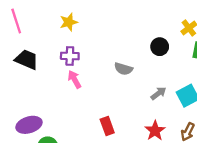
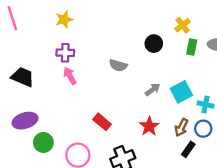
black trapezoid: (27, 59) -> (23, 77), moved
red rectangle: (107, 126) -> (102, 122), turned -30

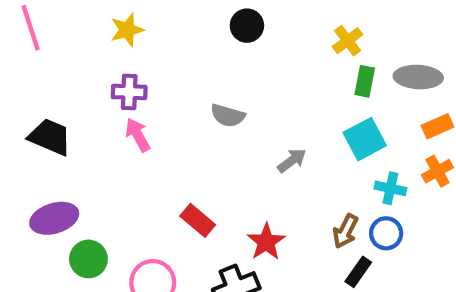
black circle: (154, 44) -> (247, 26), moved
cyan square: (181, 92) -> (365, 139), moved
red star: (149, 126) -> (266, 242), moved

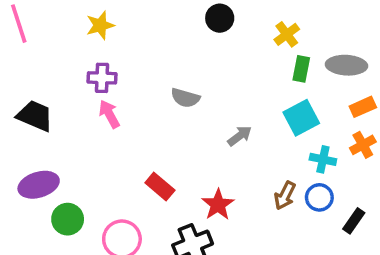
black circle: (247, 26) -> (220, 18), moved
black rectangle: (358, 272) -> (354, 221), moved

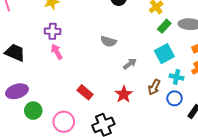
green rectangle: (301, 69) -> (164, 26), turned 32
gray semicircle: (185, 98) -> (108, 41), moved
brown arrow: (285, 196) -> (154, 87), moved
red star: (218, 205) -> (124, 94), moved

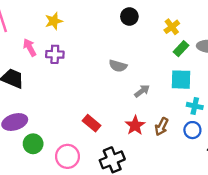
pink arrow: (57, 52) -> (30, 47), moved
cyan square: (164, 54) -> (181, 80), turned 30
brown arrow: (154, 87) -> (161, 127), moved

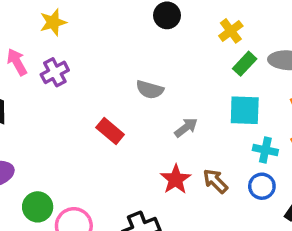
purple cross: (55, 54) -> (55, 72), turned -30
red rectangle: (92, 123) -> (110, 131), moved
brown arrow: (161, 127) -> (215, 181), turned 108
green circle: (33, 144) -> (38, 207), moved

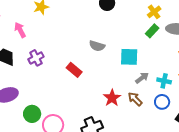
yellow cross: (231, 31) -> (154, 12), moved
purple cross: (55, 72) -> (36, 58), moved
cyan square: (245, 110) -> (129, 57), moved
gray arrow: (186, 128) -> (142, 78), moved

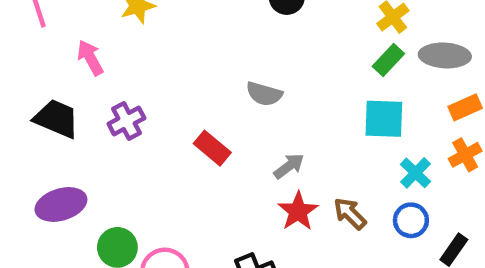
cyan square: (129, 57) -> (384, 119), moved
gray arrow: (142, 78) -> (289, 166), moved
cyan cross: (164, 81) -> (415, 173), turned 32

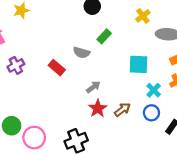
green rectangle: (388, 60) -> (104, 36), moved
red rectangle: (212, 148) -> (57, 68), moved
brown arrow: (350, 214) -> (122, 110), turned 98

